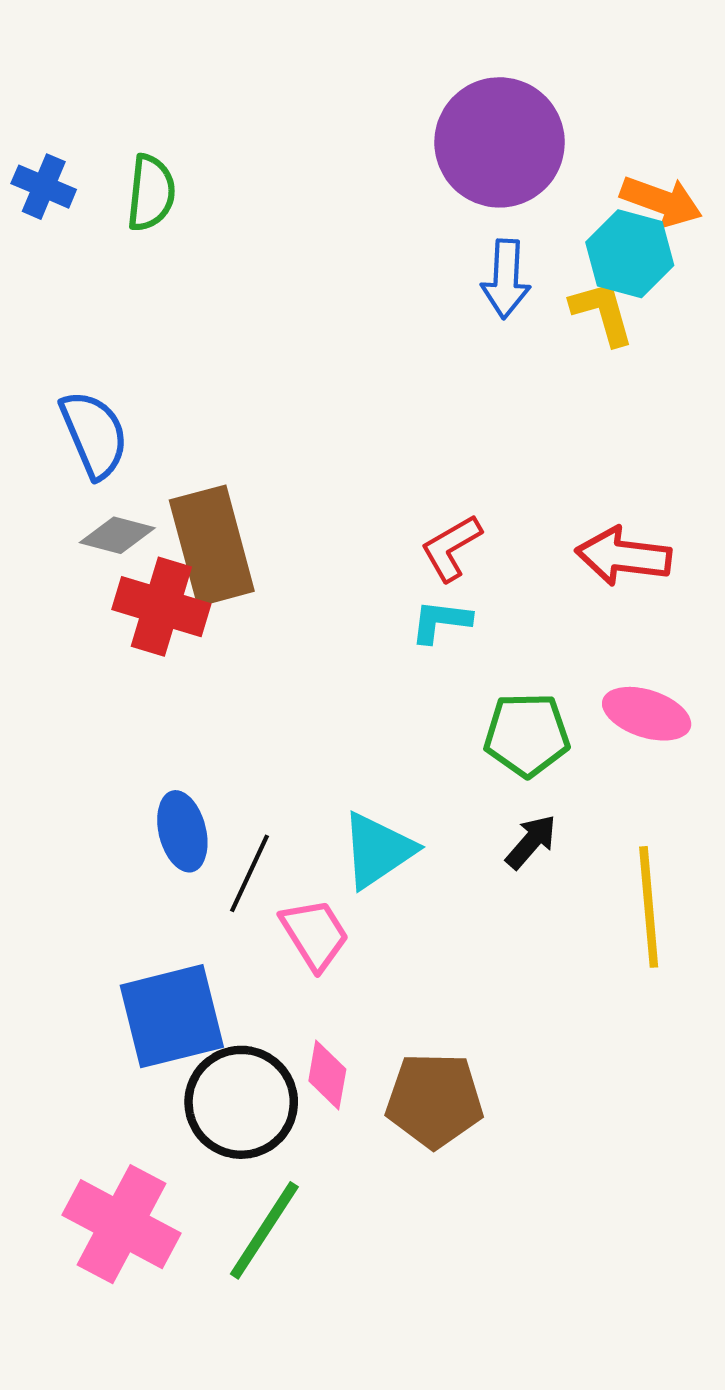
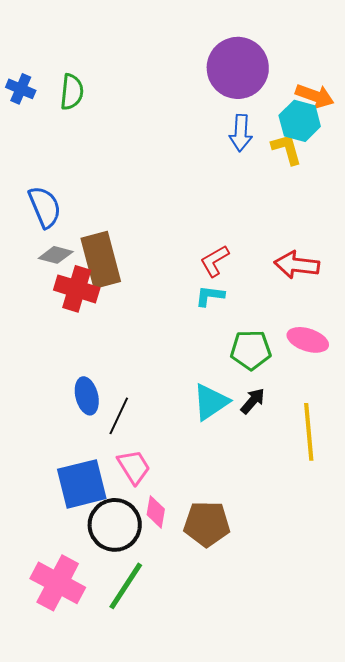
cyan triangle: (378, 850) -> (211, 402), moved
pink trapezoid: (315, 934) -> (134, 467), moved

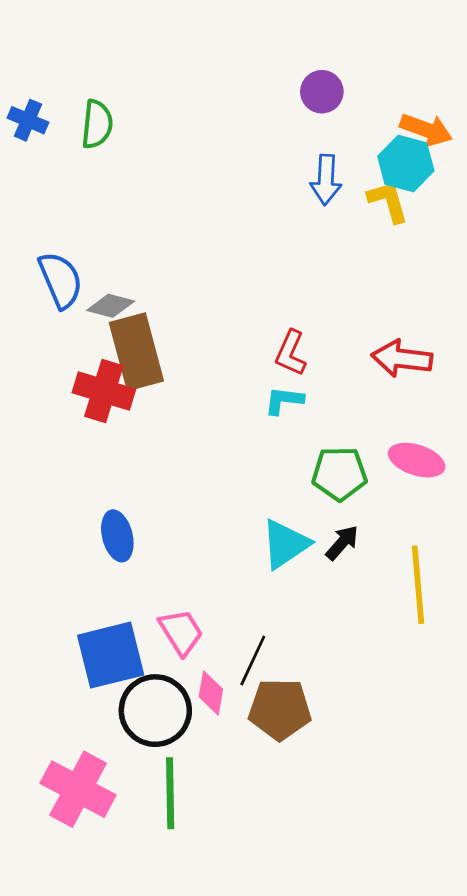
purple circle: (238, 68) -> (322, 92), size x0.5
gray diamond: (56, 255) -> (111, 306), moved
red L-shape: (215, 261) -> (291, 353), turned -36
black line: (119, 416) -> (253, 660), moved
green line: (126, 586) -> (170, 793), turned -34

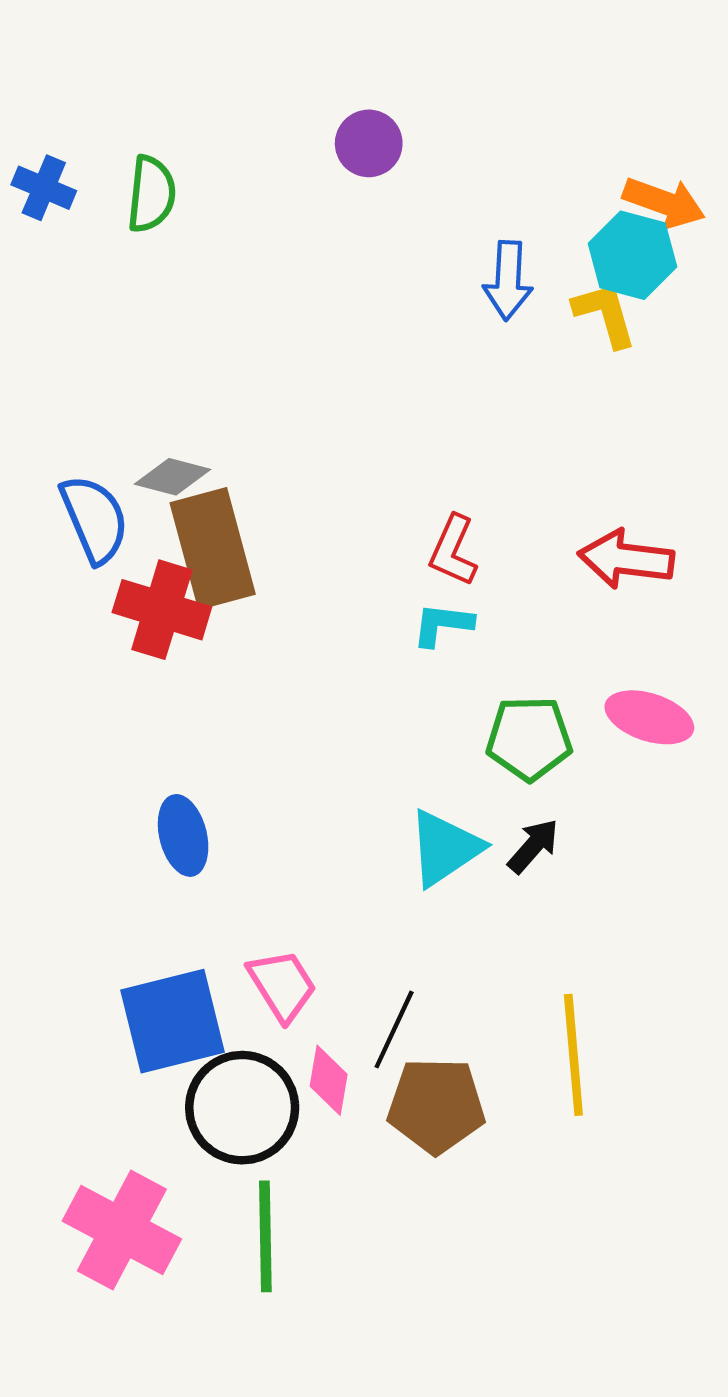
purple circle: (322, 92) -> (369, 143), moved
blue semicircle: (60, 280) -> (94, 519), moved
yellow line: (418, 585) -> (573, 1055), moved

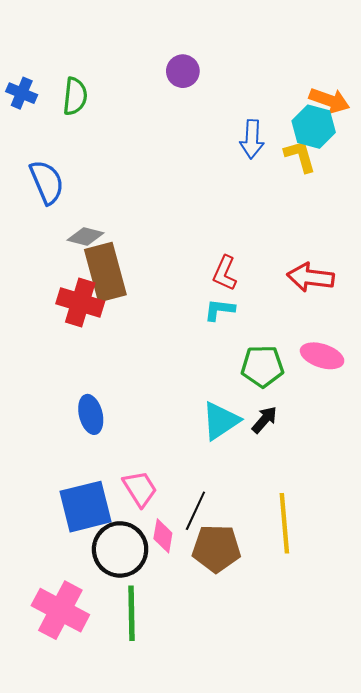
blue semicircle: (94, 519) -> (47, 182), moved

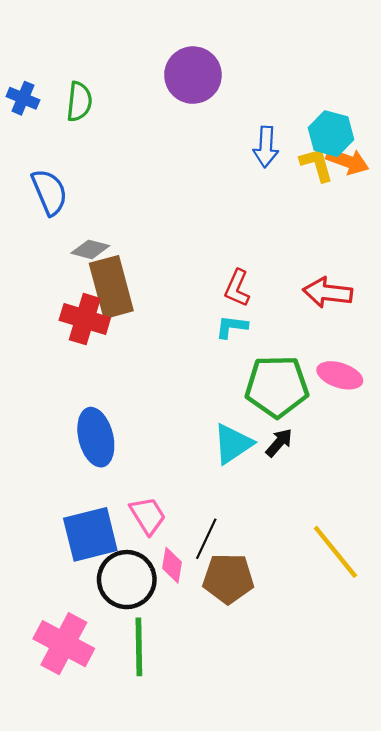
purple circle: (183, 71) -> (193, 75), size x1.6
orange arrow: (329, 100) -> (348, 161), moved
green pentagon: (262, 366) -> (277, 386), size x1.4
blue ellipse: (91, 414) -> (96, 437), size x1.4
yellow line: (284, 523) -> (335, 552), moved, turned -34

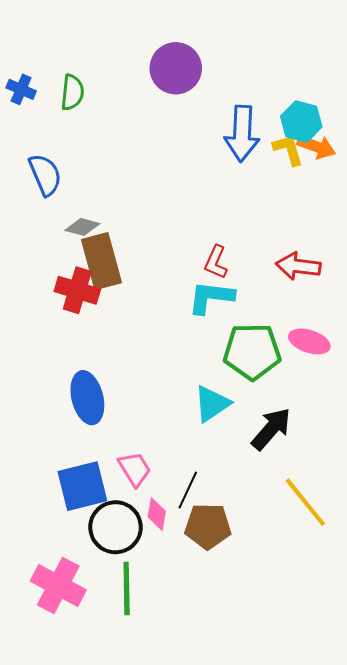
blue arrow: (266, 147) -> (242, 134), size x1.5
cyan L-shape: (232, 327) -> (211, 297), size x1.6
black arrow: (279, 443) -> (271, 429), moved, size x1.6

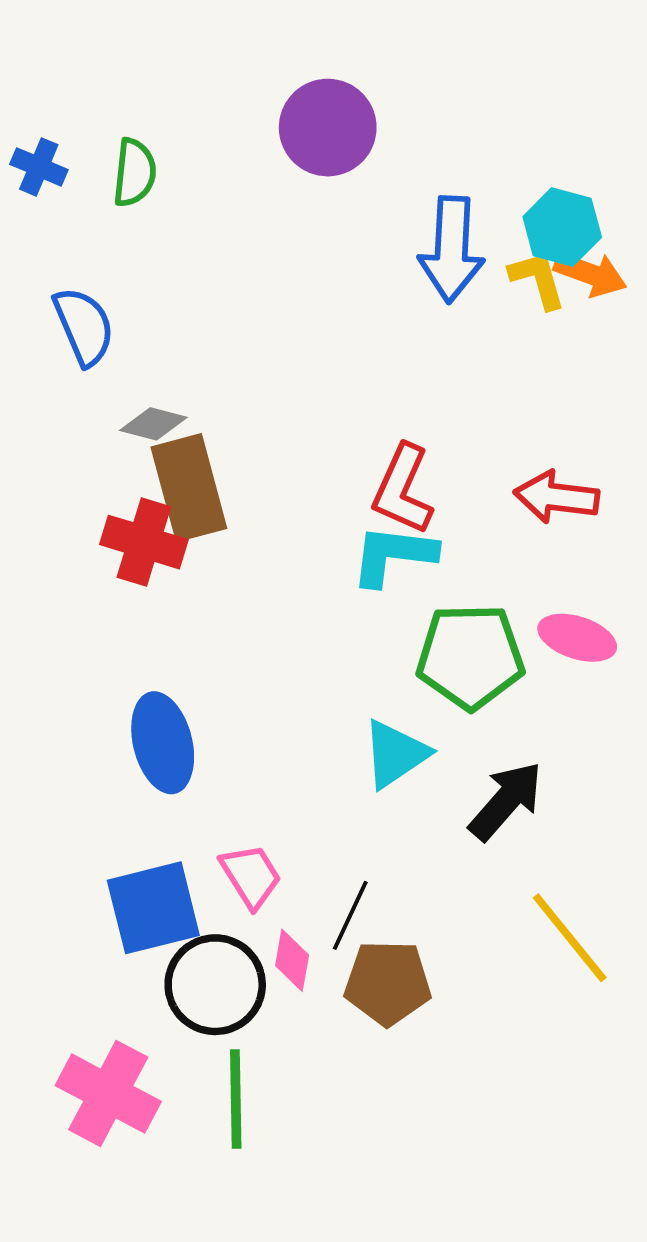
red L-shape: (216, 262) -> (403, 490), size x1.4

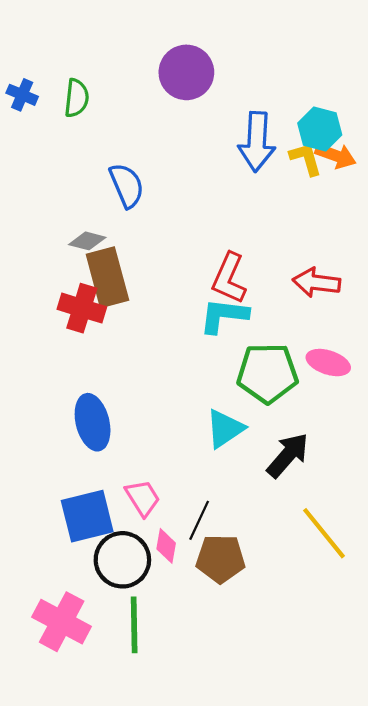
blue semicircle: (84, 326) -> (127, 185), moved

